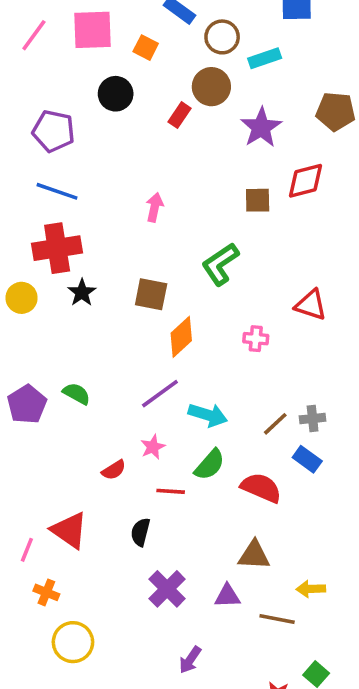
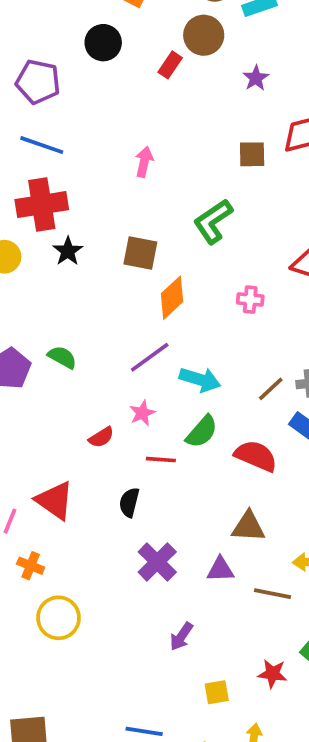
purple star: (261, 127) -> (256, 78), size x0.6

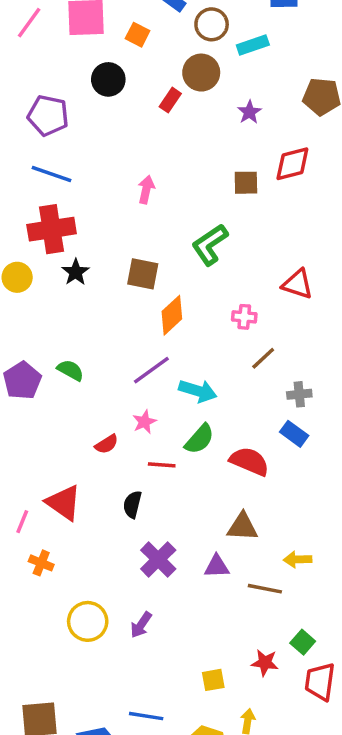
brown line: (271, 389) -> (263, 358), moved
yellow circle: (58, 618) -> (88, 621), moved
purple arrow: (181, 636) -> (141, 625), moved

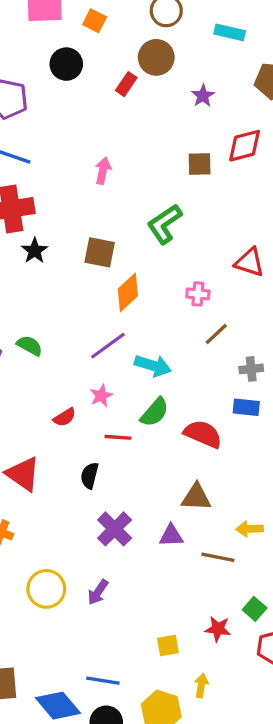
cyan rectangle: (253, 45) -> (230, 32), moved, turned 32
blue rectangle: (294, 434) -> (246, 407), turned -30

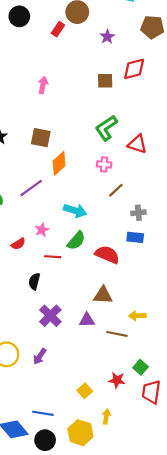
green L-shape: (165, 224) -> (106, 128), moved
purple line: (108, 346) -> (31, 188), moved
yellow square: (168, 646) -> (85, 391), turned -32

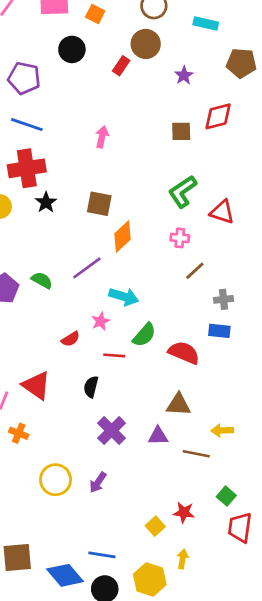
cyan arrow: (75, 211) -> (124, 297), moved
red star: (117, 380) -> (184, 512), moved

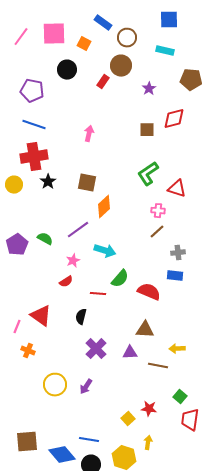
pink cross: (180, 238) -> (158, 211), moved
pink star: (101, 321) -> (73, 261), moved

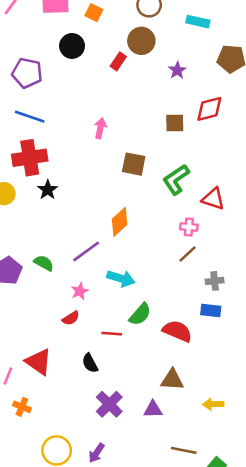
brown square: (87, 183) -> (134, 164), moved
black semicircle: (81, 317) -> (90, 363), turned -42
brown line: (158, 366) -> (184, 450), moved

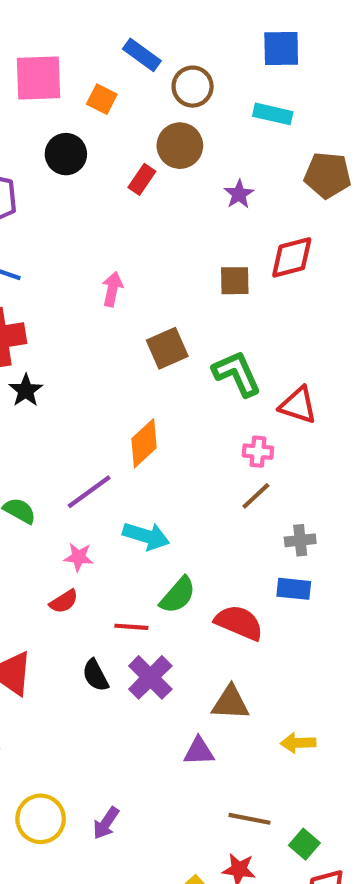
brown square: (134, 164) -> (167, 348), turned -35
green L-shape: (176, 180) -> (237, 374), turned 100
pink star: (80, 291) -> (79, 557), turned 30
purple cross: (109, 404) -> (150, 677), moved

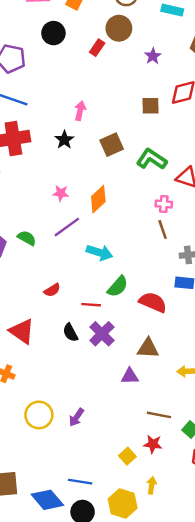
green L-shape: (237, 374) -> (152, 159), turned -32
black star: (26, 390) -> (64, 140), moved
brown line: (256, 496) -> (163, 229), turned -66
pink star: (79, 557) -> (61, 193), moved

